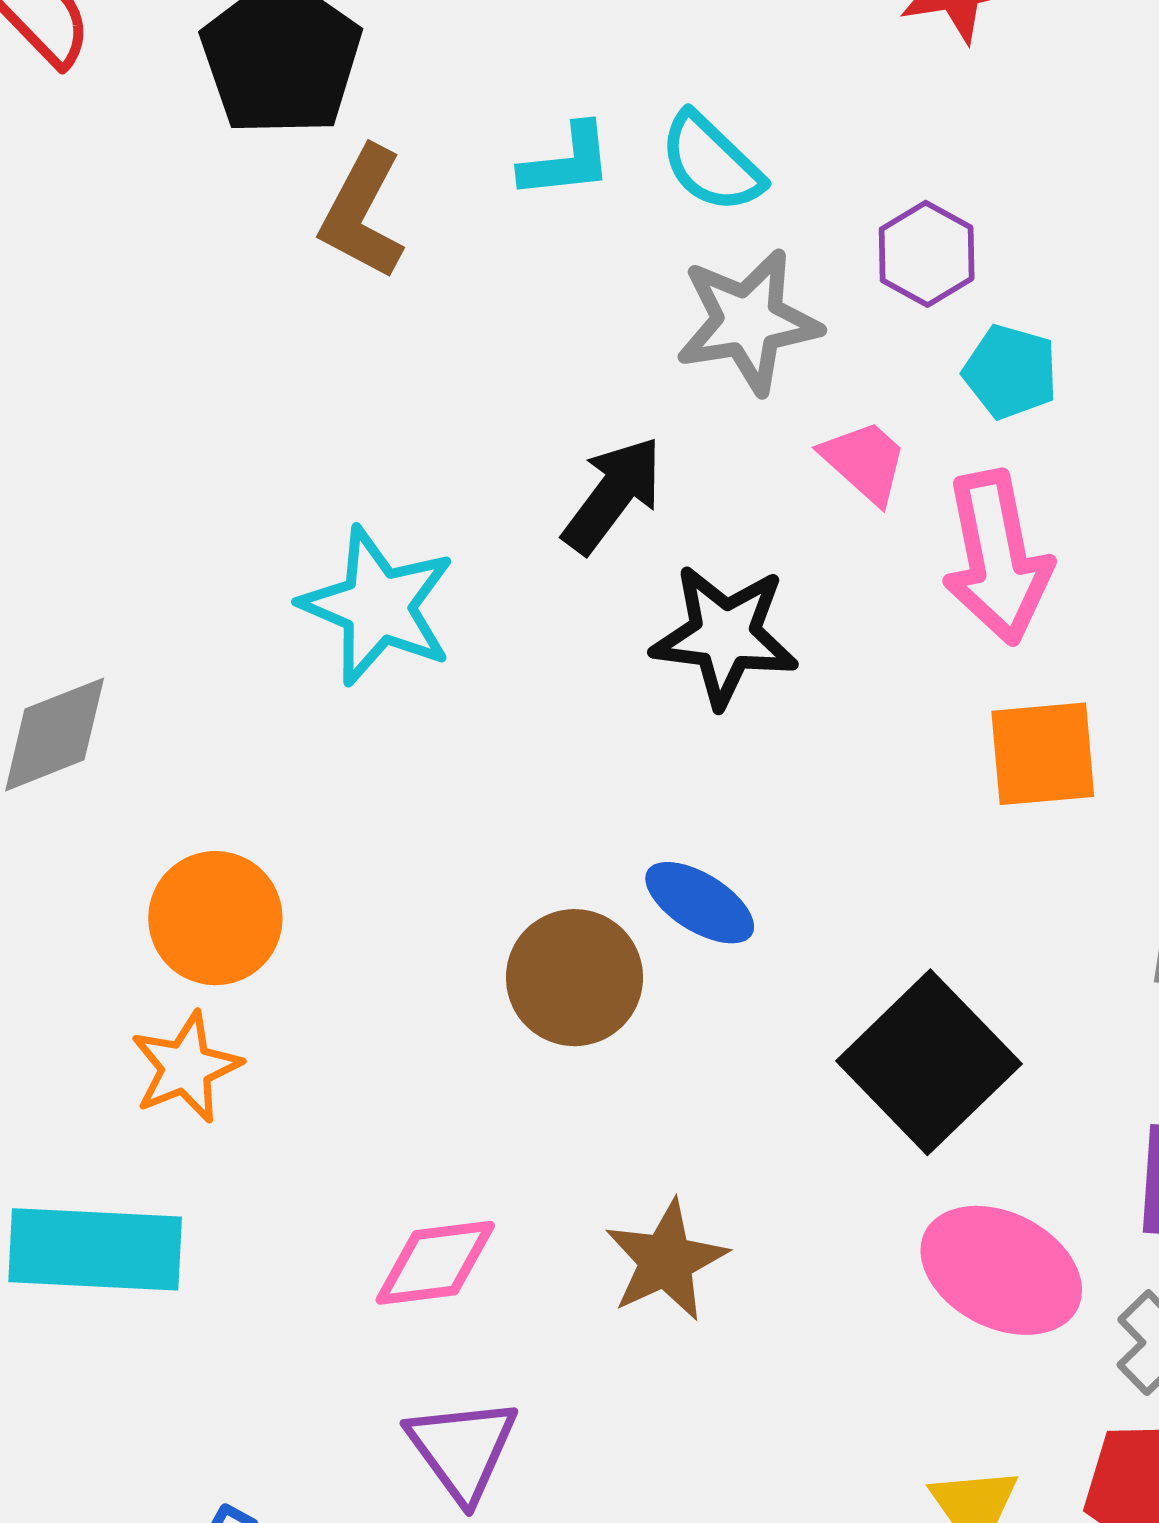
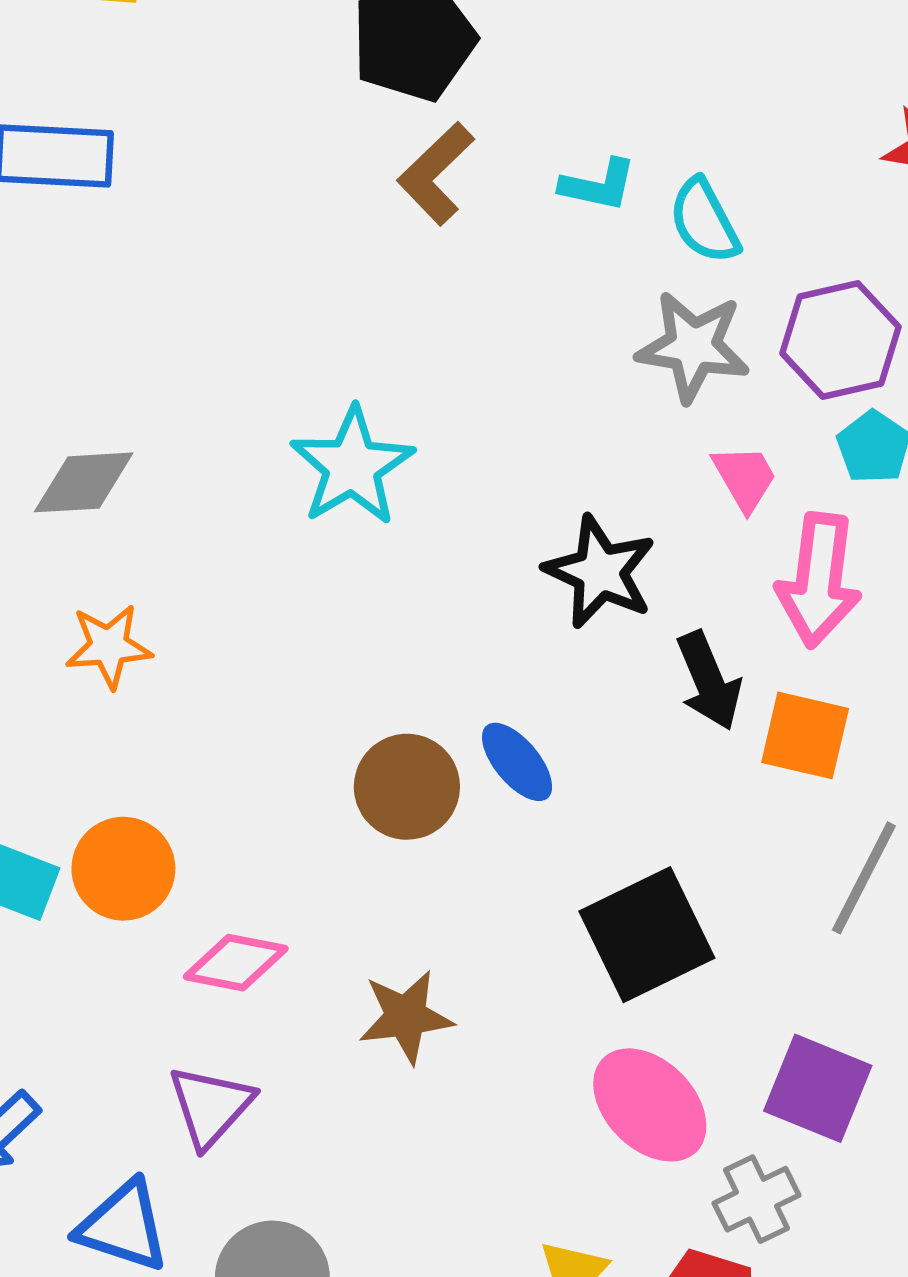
purple hexagon: (927, 254) -> (840, 340), size x1.5
black arrow: (613, 495) -> (709, 681), moved, turned 102
orange circle: (215, 918) -> (123, 869), moved
orange star: (186, 1067) -> (109, 646), moved

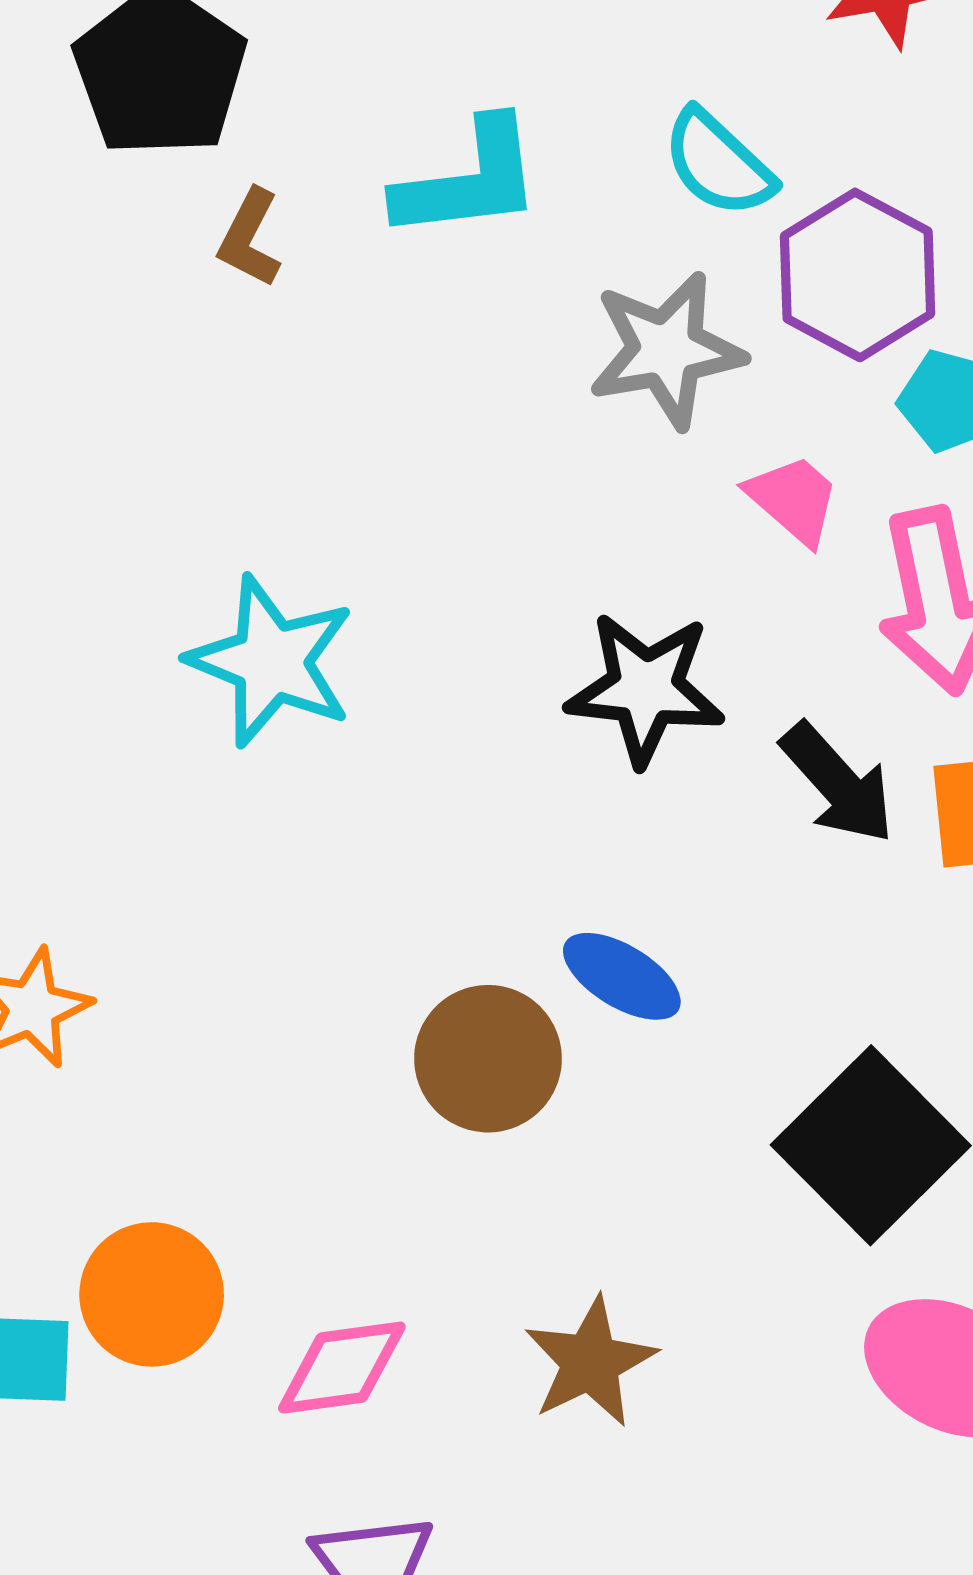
brown L-shape: (436, 174) -> (250, 238), size x0.7
cyan L-shape: (598, 185) -> (469, 180), size x1.5
cyan semicircle: (704, 221) -> (718, 163), moved

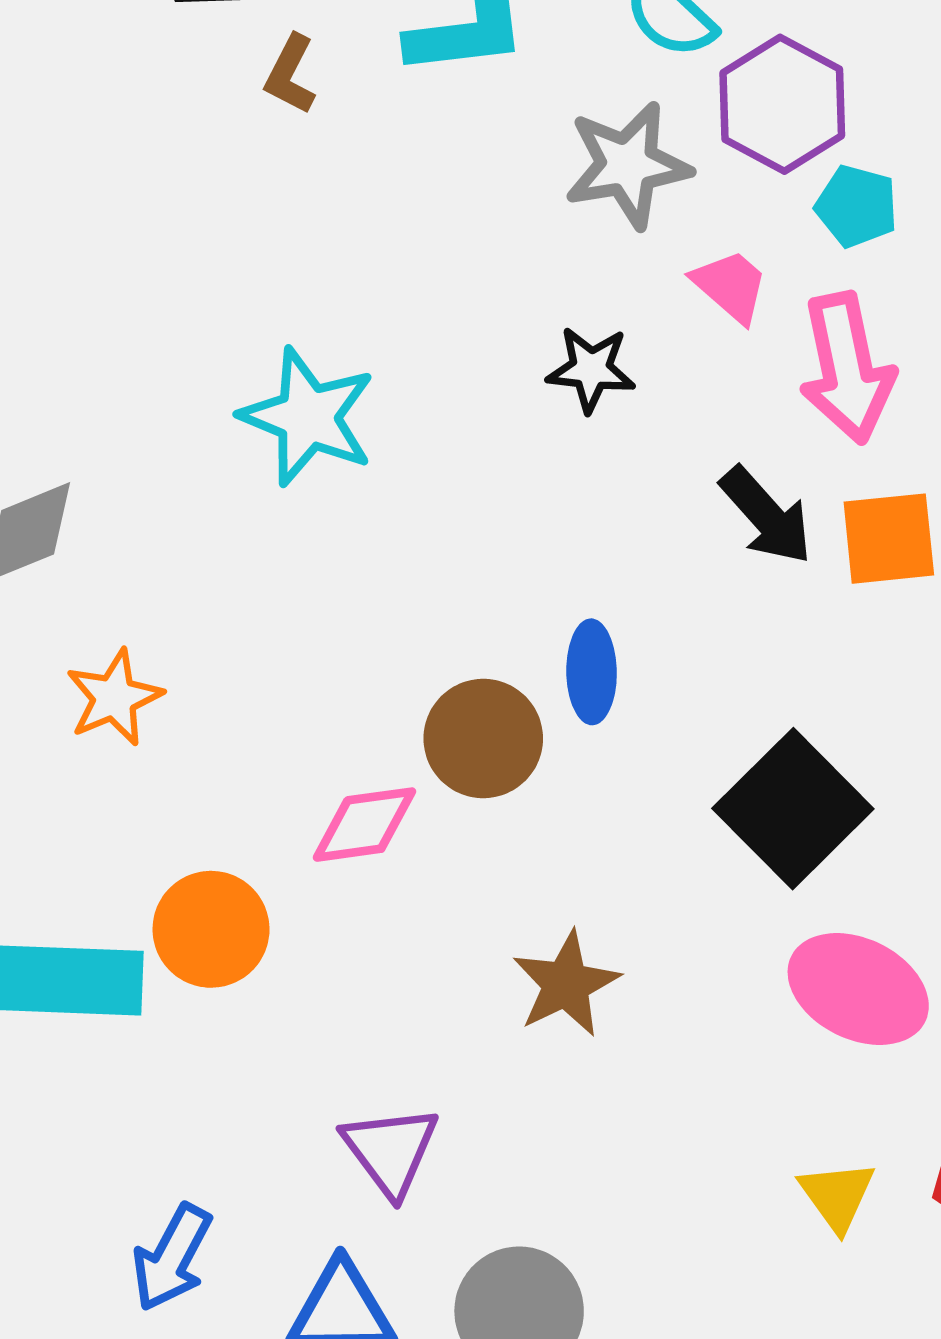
black star: (645, 689) -> (591, 369), moved, size x0.7
blue ellipse: (622, 976) -> (592, 672), turned 58
pink diamond: (342, 1368) -> (364, 825), moved

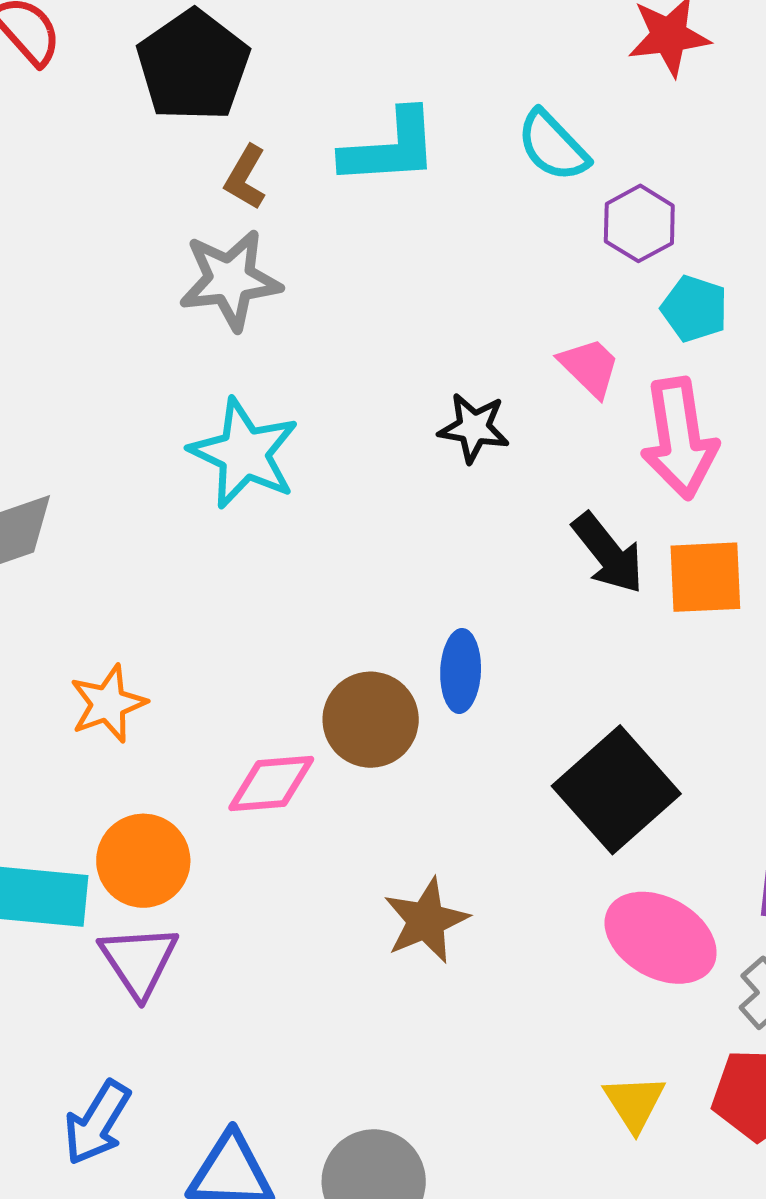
purple hexagon: (782, 104) -> (639, 223), size x0.7
gray star: (628, 165) -> (230, 280), moved
orange star: (114, 698) -> (108, 704), moved
purple triangle: (390, 1151) -> (139, 961), moved

